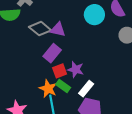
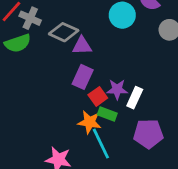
gray diamond: (40, 29) -> (64, 32), moved
white rectangle: (86, 89) -> (135, 98), moved

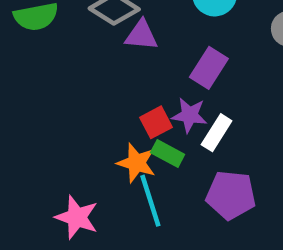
purple rectangle: (83, 77) -> (209, 68), moved

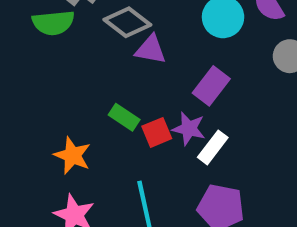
green rectangle: (168, 153) -> (124, 117), moved
orange star: (136, 163) -> (72, 155), moved

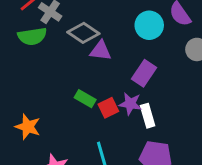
white rectangle: (213, 147) -> (148, 116), turned -50
orange star: (72, 155) -> (28, 127), moved

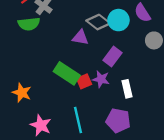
gray diamond: (83, 33) -> (98, 22), moved
green rectangle: (85, 99) -> (67, 73), size x1.6
white rectangle: (148, 116) -> (127, 89), moved

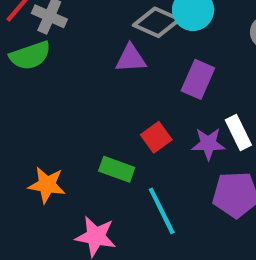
green rectangle: (67, 73) -> (117, 169), moved, size x0.7
purple star: (101, 79) -> (208, 144), moved

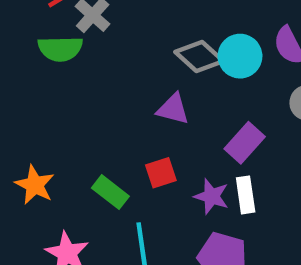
purple triangle: (131, 58) -> (173, 109), moved
purple rectangle: (198, 79) -> (245, 143), moved

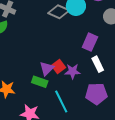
purple triangle: (173, 109) -> (47, 68), moved, turned -42
purple star: (211, 196) -> (72, 71), moved

